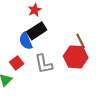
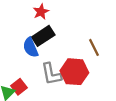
red hexagon: (76, 57) -> (74, 72), moved
red square: (17, 63) -> (19, 87), moved

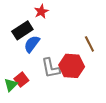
black rectangle: (43, 36) -> (22, 30), moved
blue semicircle: (31, 47) -> (32, 44), turned 60

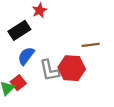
blue semicircle: (32, 44) -> (26, 56), moved
brown line: (89, 44) -> (91, 45), turned -70

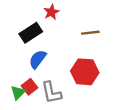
brown line: (91, 45) -> (90, 33), moved
gray L-shape: (49, 70) -> (51, 93), moved

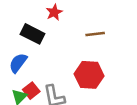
black rectangle: (31, 33) -> (33, 34), turned 60
blue semicircle: (38, 59) -> (18, 63), moved

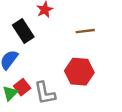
black rectangle: (33, 34) -> (23, 31), turned 30

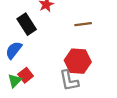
gray L-shape: (45, 93) -> (69, 81), moved

